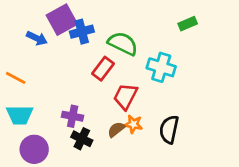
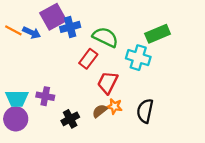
green rectangle: (188, 24) -> (158, 34), moved, size x1.5
orange line: (16, 78) -> (13, 30), moved
purple cross: (73, 116) -> (45, 96), moved
black cross: (82, 139) -> (70, 119), turned 36
purple circle: (34, 149) -> (16, 119), moved

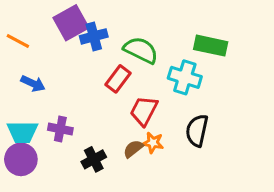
blue arrow: (32, 33) -> (33, 83), moved
green rectangle: (158, 34) -> (211, 46), turned 35
black semicircle: (145, 111) -> (197, 131), moved

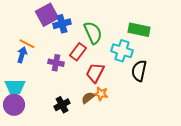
orange line: (18, 41) -> (27, 44), moved
green semicircle: (141, 50) -> (93, 33), turned 40
blue arrow: (33, 83) -> (22, 55), turned -98
purple cross: (60, 129) -> (56, 63), moved
black semicircle: (197, 131) -> (139, 71), moved

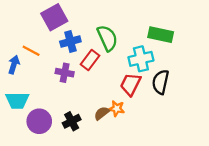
blue cross: (62, 24) -> (70, 42), moved
cyan cross: (122, 51) -> (141, 59), turned -30
blue arrow: (22, 55) -> (14, 65), moved
red trapezoid: (95, 73) -> (131, 84), moved
purple circle: (14, 105) -> (39, 121), moved

